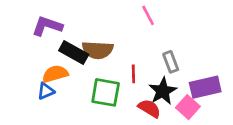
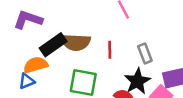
black rectangle: (74, 53) -> (53, 45), turned -64
red line: (133, 74) -> (110, 50), moved

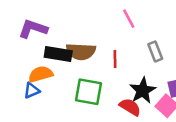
black rectangle: (53, 45) -> (58, 54), turned 44
gray rectangle: (145, 54) -> (155, 51), moved

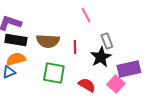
black rectangle: (58, 54) -> (16, 40), moved
black star: (143, 91) -> (101, 57), moved

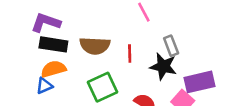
black star: (101, 57) -> (163, 66), turned -30
green square: (54, 73) -> (103, 87), turned -35

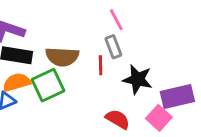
gray rectangle: (171, 46) -> (113, 47), moved
green square: (103, 87) -> (48, 85), moved

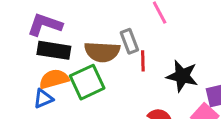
gray rectangle: (113, 47) -> (129, 41), moved

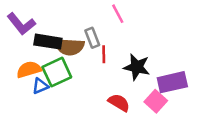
purple L-shape: (45, 25) -> (21, 24), turned -148
black rectangle: (54, 50) -> (48, 42), moved
blue triangle: (43, 99) -> (40, 86), moved

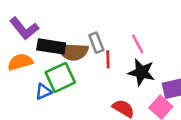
pink line: (118, 14) -> (138, 44), moved
orange semicircle: (29, 70) -> (20, 62), moved

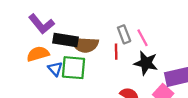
gray rectangle: (96, 43) -> (124, 34), moved
green square: (60, 77) -> (74, 68), turned 30
blue triangle: (43, 92) -> (55, 69), moved, turned -49

